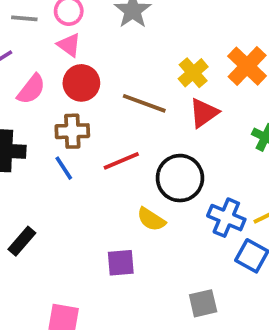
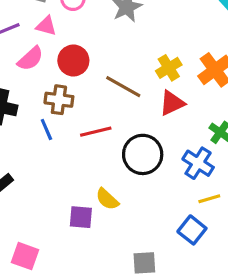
pink triangle: (69, 45) -> (46, 26), moved, turned -30
blue cross: (226, 218) -> (198, 163), moved
yellow semicircle: (151, 219) -> (107, 199), moved

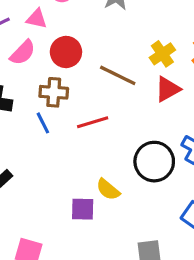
black circle: (143, 154) -> (154, 162), moved

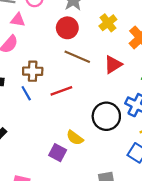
red circle: (66, 52) -> (67, 28), moved
yellow cross: (162, 54) -> (108, 23), moved
purple square: (83, 209) -> (58, 153), turned 30

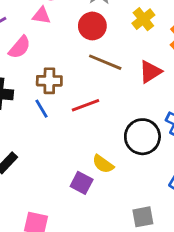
pink triangle: (18, 20) -> (41, 16), moved

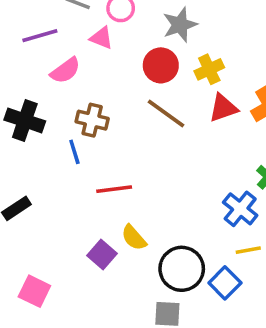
yellow cross: (143, 19) -> (209, 69), moved
red triangle: (150, 72) -> (223, 108), moved
red line: (86, 105) -> (114, 189), moved
black circle: (142, 137) -> (182, 269), moved

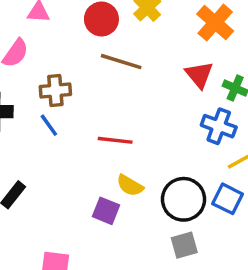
red triangle: (223, 108) -> (199, 75), moved, turned -32
red line: (114, 189) -> (115, 140), moved, turned 32

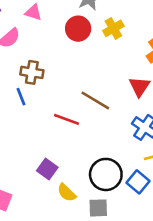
brown line: (121, 62) -> (95, 100), moved
yellow semicircle: (130, 186) -> (67, 193), moved

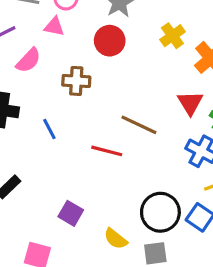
yellow cross: (113, 28) -> (172, 36), moved
brown cross: (32, 72) -> (76, 81), moved
purple square: (47, 169) -> (71, 213), moved

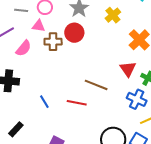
yellow cross: (172, 36) -> (113, 15), moved
brown cross: (76, 81) -> (53, 42), moved
blue line: (49, 129) -> (44, 102), moved

